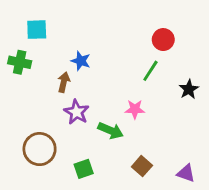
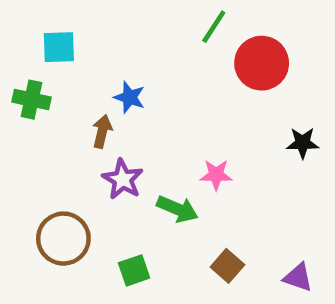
red circle: (163, 40) -> (262, 63), size x1.5
green line: (150, 71) -> (214, 27), moved
black star: (189, 89) -> (303, 143), turned 30

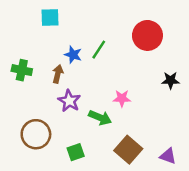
green line: (214, 27) -> (99, 50), moved
cyan square: (59, 47) -> (50, 18), moved
green cross: (32, 100) -> (22, 70), moved
brown square: (227, 266) -> (128, 150), size x1.5

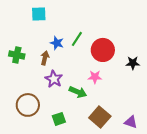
red circle: (147, 35) -> (103, 50), moved

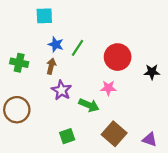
green line: (77, 39) -> (77, 48), moved
blue star: (57, 43) -> (56, 44), moved
brown circle: (28, 105) -> (17, 110), moved

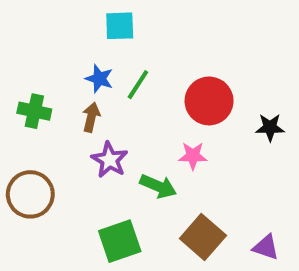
cyan square: (44, 16) -> (120, 26), moved
green square: (67, 136) -> (120, 241), size x1.5

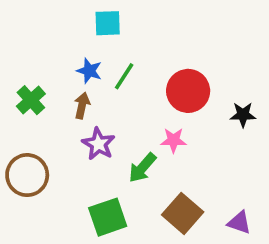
green cross: (34, 111) -> (31, 100), turned 36
green arrow: (158, 186) -> (142, 168), turned 108

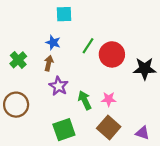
green line: (124, 76) -> (88, 46), moved
black star: (243, 115) -> (145, 69), size x1.5
pink star: (173, 140) -> (109, 99), moved
green arrow: (142, 168) -> (85, 100), turned 114

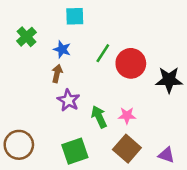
green cross: (18, 60) -> (26, 37), moved
brown circle: (16, 105) -> (19, 145), moved

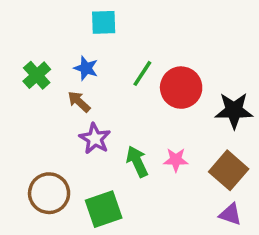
green cross: (26, 37) -> (37, 75), moved
brown arrow: (57, 74) -> (79, 102), turned -60
brown circle: (19, 145) -> (49, 193), moved
brown square: (127, 149) -> (229, 170), moved

